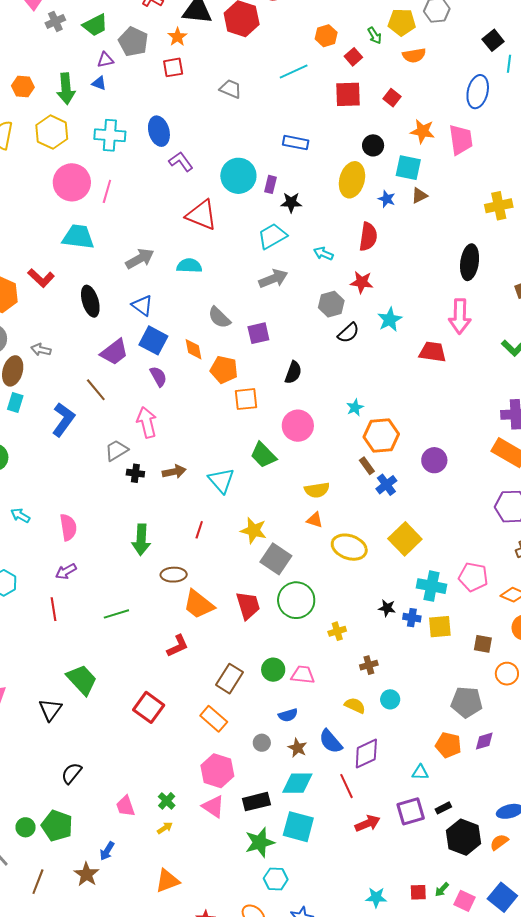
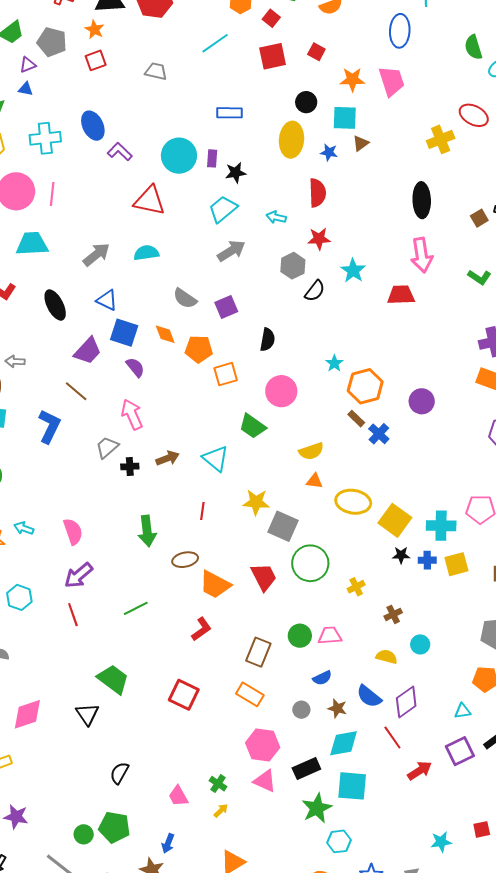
yellow square: (405, 539) -> (395, 520), moved
purple arrow: (66, 571) -> (79, 575), size x1.4

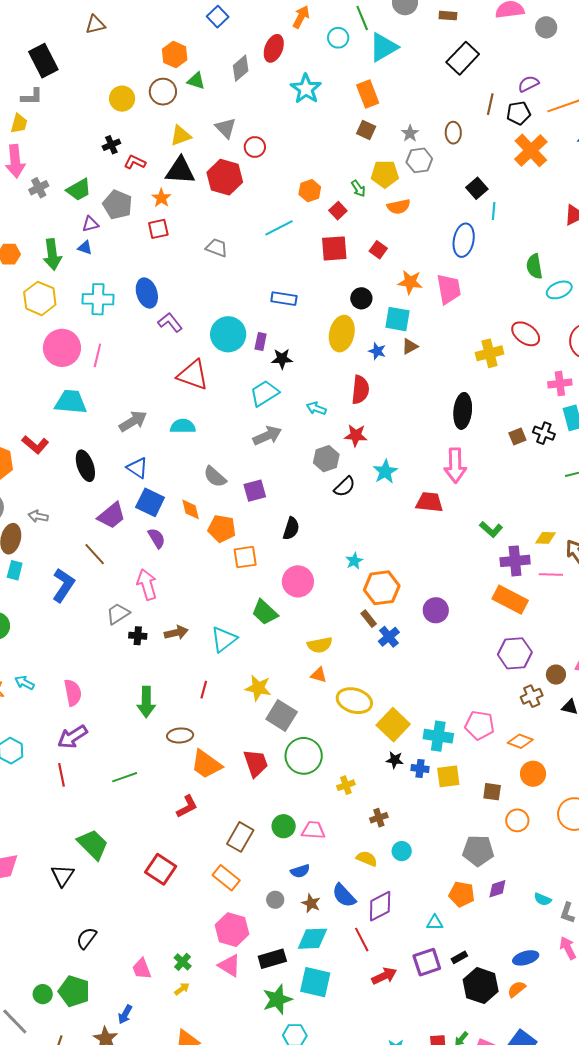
green L-shape: (479, 277) -> (491, 529), moved
cyan triangle: (216, 459) -> (224, 639), turned 36

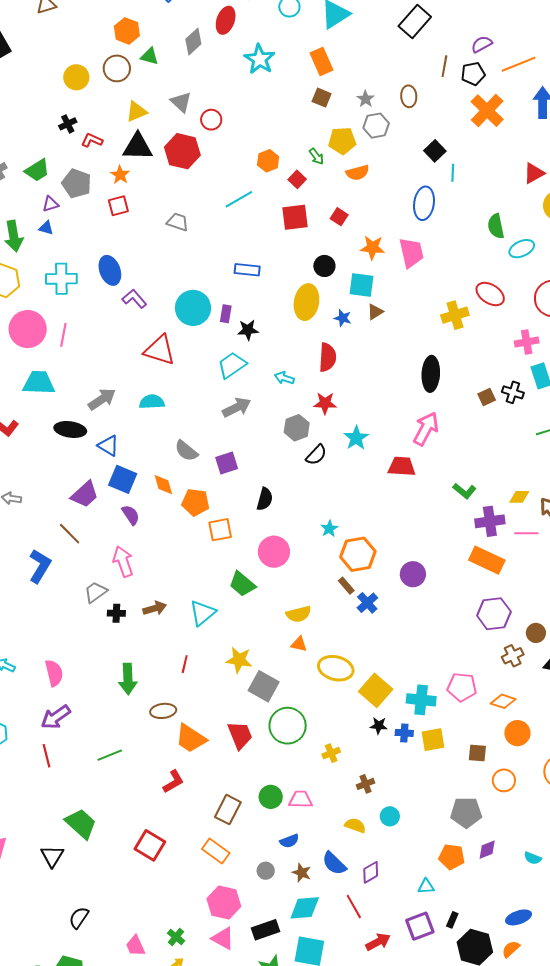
pink arrow: (455, 465) -> (426, 429), turned -148
black ellipse: (85, 466) -> (70, 429), moved, turned -60
purple diamond: (380, 906) -> (371, 872), size x0.7
black rectangle: (459, 957) -> (452, 920), turned -35

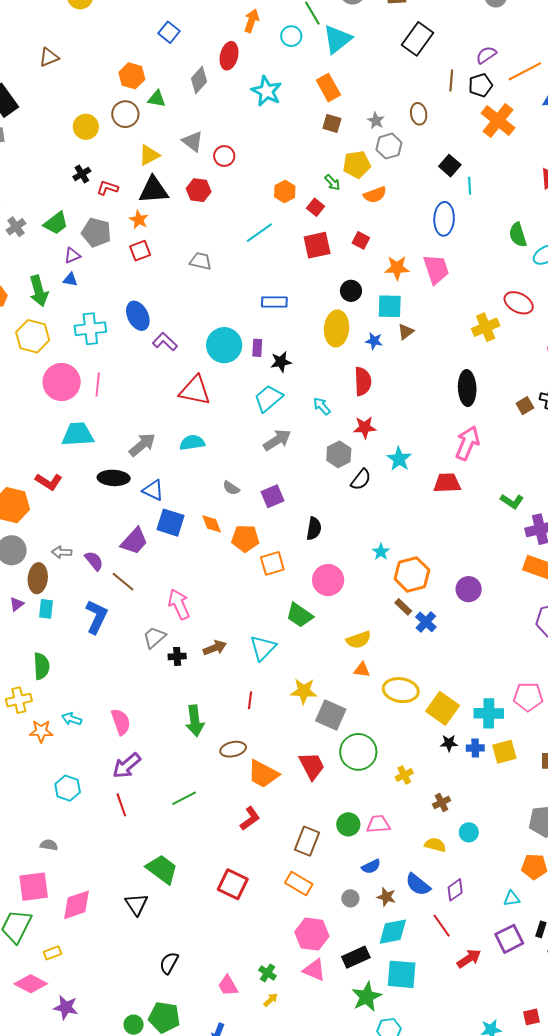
red hexagon: (182, 151) -> (199, 190), size x0.7
cyan arrow: (284, 378) -> (322, 406), turned 36
gray semicircle: (186, 451) -> (231, 488), size x0.7
purple semicircle: (131, 515) -> (94, 561), moved

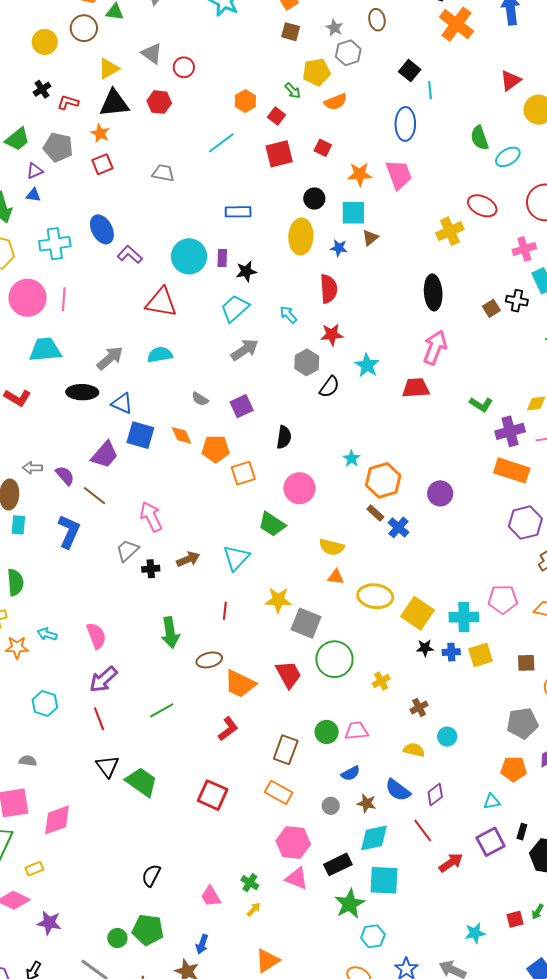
yellow semicircle: (359, 640) -> (332, 547), turned 35
black triangle: (136, 904) -> (107, 766), moved

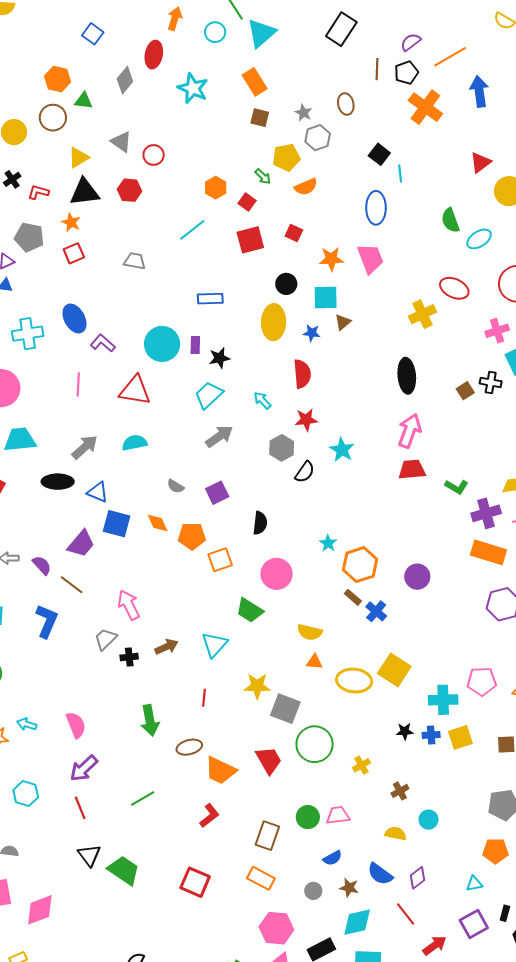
pink line: (64, 299) -> (78, 384), moved
red trapezoid: (416, 388) -> (412, 470), moved
yellow square: (417, 613) -> (394, 670), moved

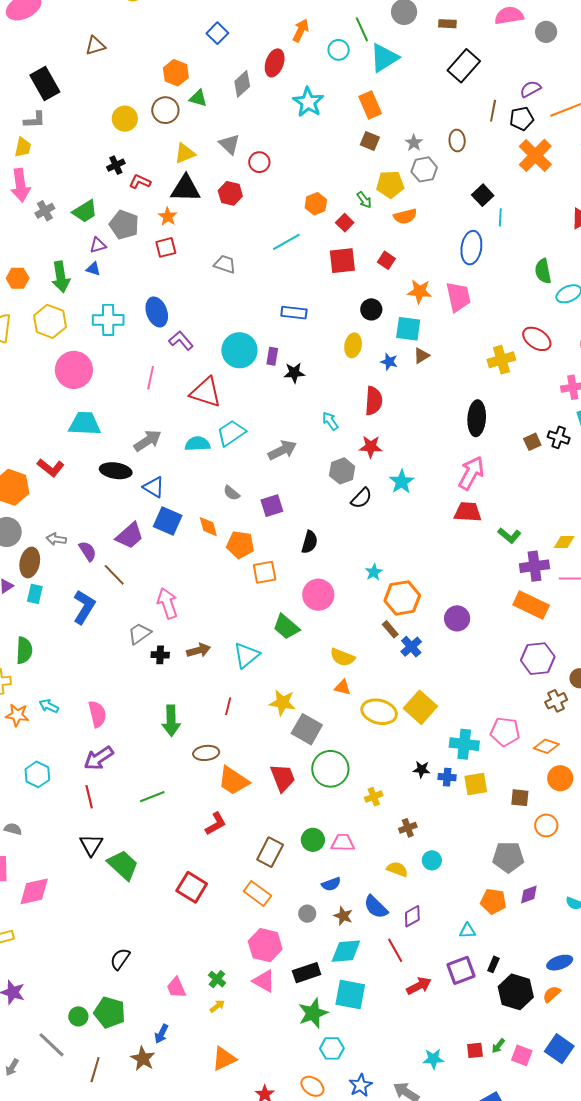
yellow ellipse: (274, 322) -> (353, 345), size x0.7
cyan trapezoid: (209, 395) -> (231, 433), moved

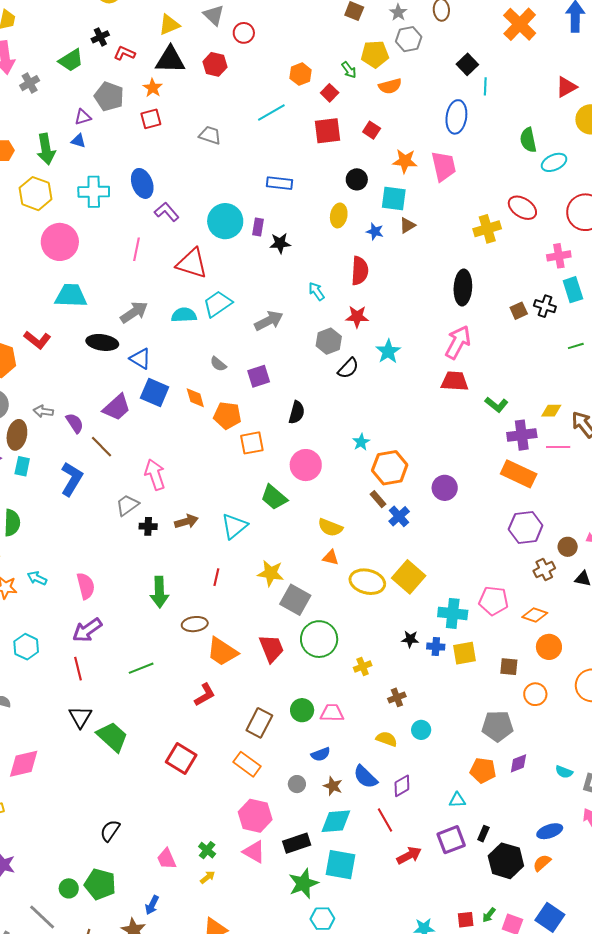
green trapezoid: (85, 211) -> (71, 60), moved

